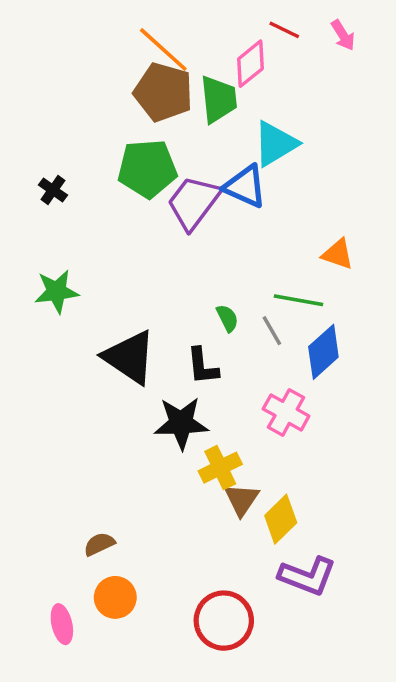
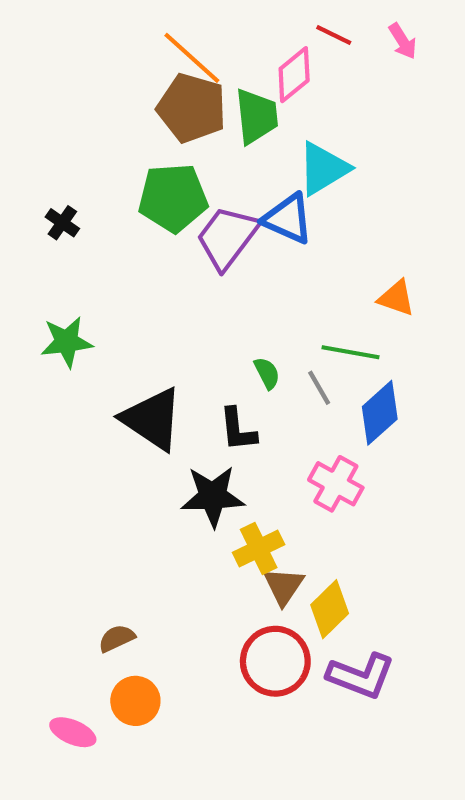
red circle: (224, 621) -> (275, 661), moved
pink ellipse: (62, 624) -> (73, 732), turned -54

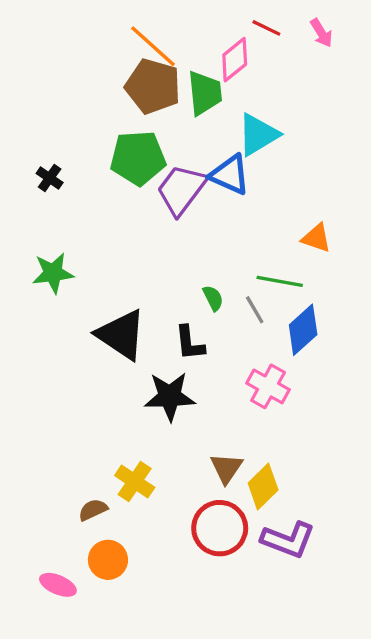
yellow cross: (259, 548) -> (135, 481), moved, turned -30

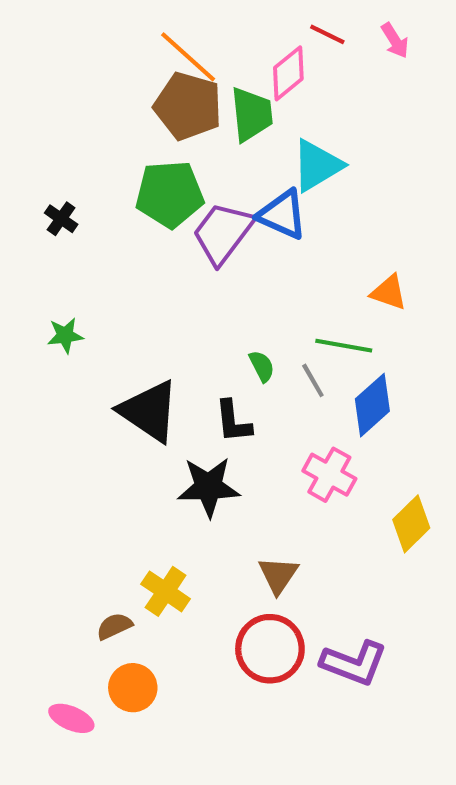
green star: (53, 273) -> (65, 335), size x0.7
yellow diamond: (263, 486) -> (411, 524), moved

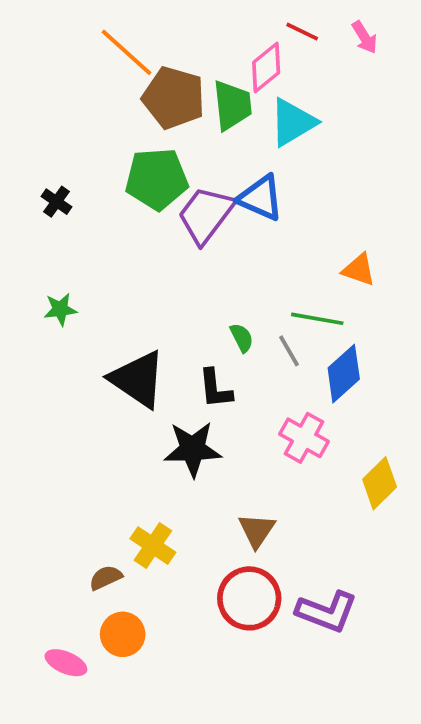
orange line: (188, 57) -> (126, 52), moved
cyan triangle: (317, 165) -> (293, 122), moved

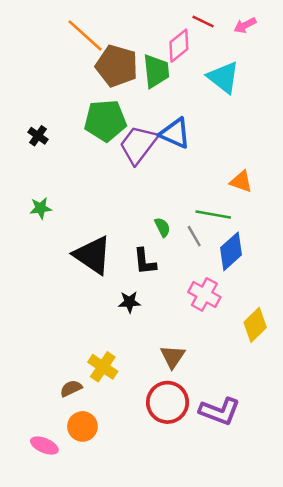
pink arrow: (364, 37) -> (245, 25), turned 95
cyan triangle: (293, 122) -> (223, 77), moved, turned -51
black star: (193, 449) -> (129, 302), size x0.6

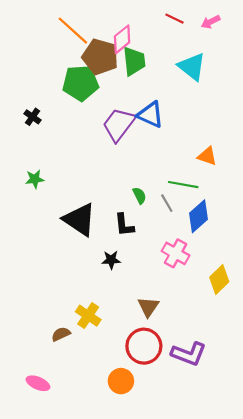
pink diamond: (179, 46) -> (122, 39), moved
green pentagon: (105, 121) -> (81, 83), moved
orange circle: (82, 426) -> (121, 381), moved

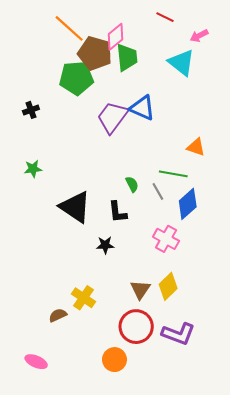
pink arrow: (210, 22) -> (199, 36), moved
black cross: (33, 117) -> (31, 110), turned 35
yellow diamond: (219, 280) -> (168, 286), moved

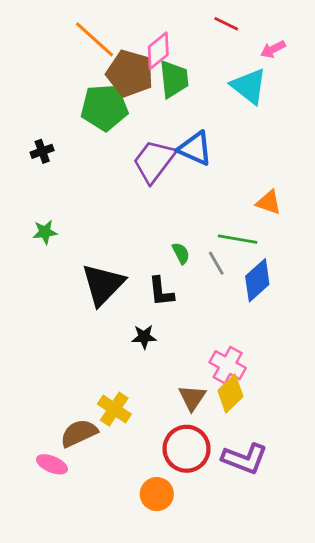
black triangle: (75, 207) -> (103, 284), turned 40
pink cross: (166, 239) -> (228, 365), moved
brown semicircle: (58, 315) -> (79, 433), size x1.5
pink ellipse: (36, 362) -> (52, 464), moved

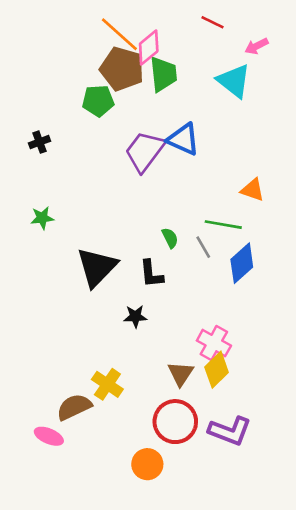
orange line: (94, 39) -> (119, 34), moved
green pentagon: (104, 107) -> (98, 101), size x0.7

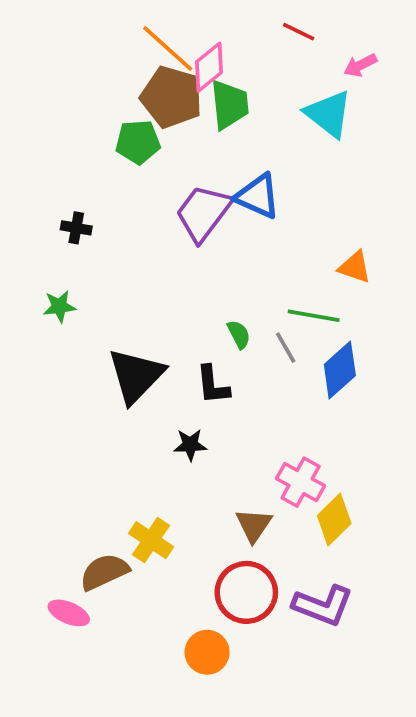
black cross: (40, 142) -> (76, 228), moved, turned 30
yellow diamond: (217, 370) -> (334, 520), moved

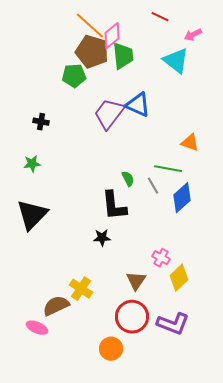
black triangle: (136, 376) -> (32, 215), moved
black L-shape: (213, 385) -> (114, 206), size x1.4
pink cross: (301, 482) -> (161, 258), size x0.7

